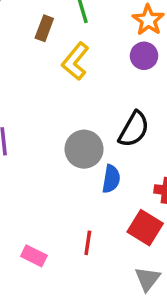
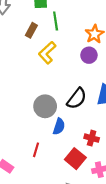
red line: (88, 243) -> (36, 150), moved

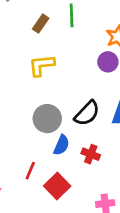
yellow L-shape: (47, 53) -> (42, 65), moved, turned 30
red cross: (92, 138) -> (91, 154), moved
red square: (75, 159) -> (57, 186), moved

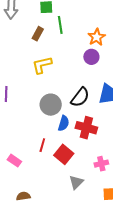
red cross: (91, 154) -> (86, 128), size x1.5

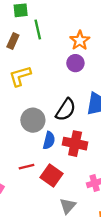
red line: (42, 145) -> (27, 167), turned 64

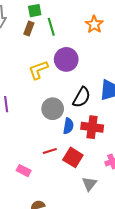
orange star: (80, 40) -> (94, 24), moved
brown rectangle: (13, 41) -> (29, 29), moved
purple circle: (75, 63) -> (66, 59), moved, size x1.5

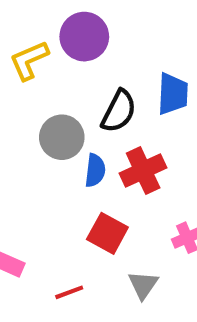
red cross: (92, 127) -> (143, 171), turned -30
red line: (50, 151) -> (69, 292), moved

